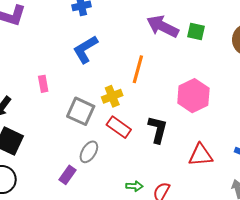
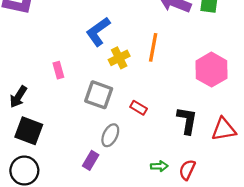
yellow cross: (112, 96) -> (119, 58), moved
red rectangle: (119, 127) -> (139, 108), size x0.7
black L-shape: (158, 129) -> (187, 120), moved

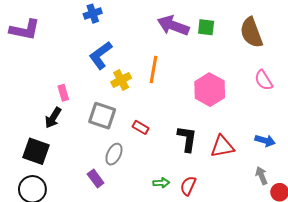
black arrow: (18, 97) -> (53, 118), moved
purple rectangle: (91, 160) -> (96, 178), turned -66

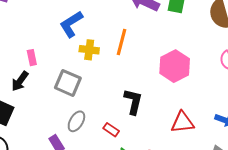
yellow cross: (121, 80) -> (89, 50), turned 30
red rectangle: (141, 127) -> (111, 130), moved
black L-shape: (187, 139) -> (133, 102), moved

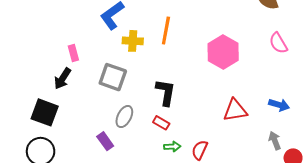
black L-shape: (133, 102) -> (166, 92), moved

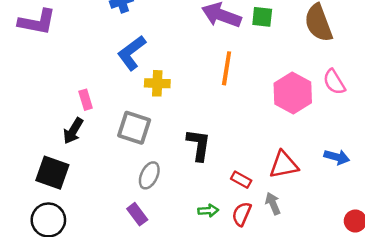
orange line: (166, 31) -> (227, 68), moved
pink hexagon: (223, 52) -> (293, 93), moved
red rectangle: (161, 123) -> (241, 180), moved
purple rectangle: (105, 141) -> (137, 214), moved
gray arrow: (275, 141) -> (273, 203), moved

